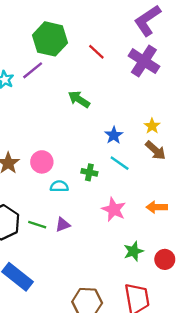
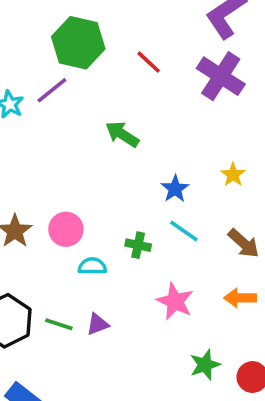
brown arrow: (156, 150) -> (244, 243), moved

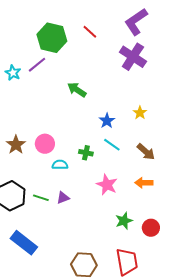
red line: (149, 62) -> (90, 32), moved

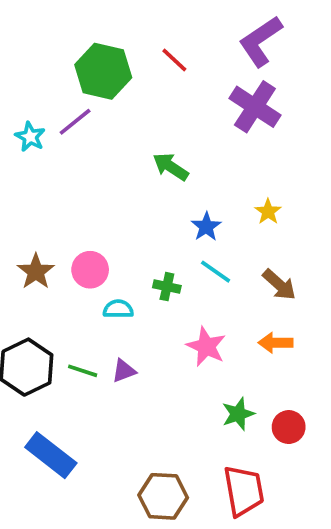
green arrow: (77, 90) -> (171, 167), moved

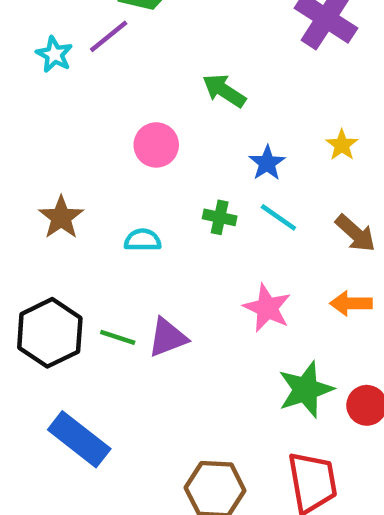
pink circle: (90, 270) -> (156, 145), moved
green cross: (167, 287) -> (220, 217), moved
cyan semicircle: (118, 309) -> (143, 240), moved
purple triangle: (124, 371) -> (168, 337), size x1.4
green star: (238, 414) -> (306, 389), size x1.4

